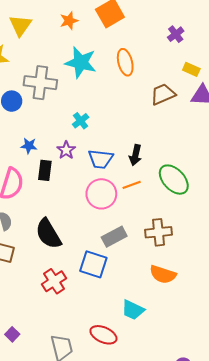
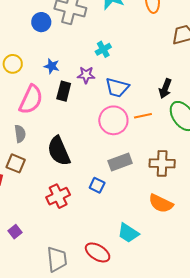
purple star: (66, 150) -> (86, 75), turned 30
black arrow: (135, 155) -> (165, 88), moved
blue square: (93, 264) -> (97, 185), size x0.6
purple square: (12, 334) -> (15, 232), moved

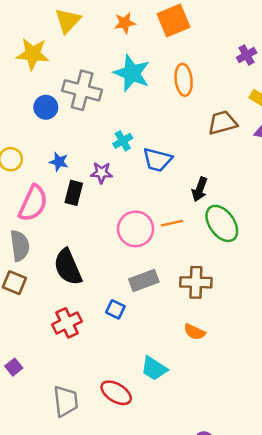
blue trapezoid: (117, 88) -> (157, 160), moved
gray semicircle: (20, 134) -> (20, 246), size x1.4
orange semicircle: (161, 203) -> (194, 332), size x0.7

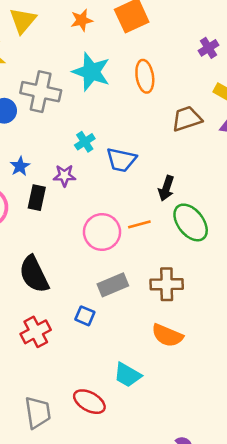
blue star: (59, 162) -> (20, 166), turned 30
orange semicircle: (194, 332) -> (167, 335), size x1.4

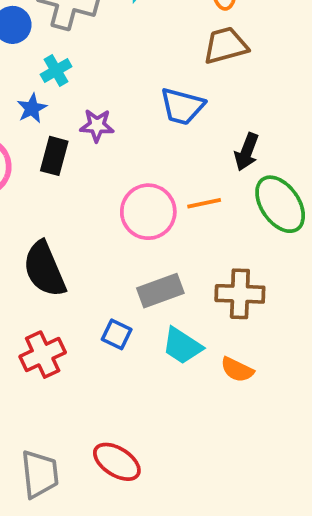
brown trapezoid: (187, 119) -> (226, 45), moved
cyan cross: (85, 142) -> (56, 71), moved
orange semicircle: (167, 335) -> (237, 370), size x0.7
cyan trapezoid: (127, 375) -> (182, 346), moved

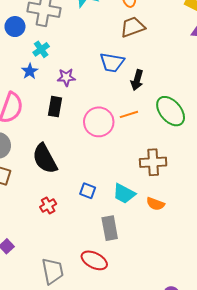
black arrow: (247, 152) -> (137, 80), moved
black rectangle: (54, 156) -> (55, 107), moved
gray rectangle: (160, 291) -> (110, 228), moved, turned -75
red cross: (43, 355) -> (48, 205), size x0.7

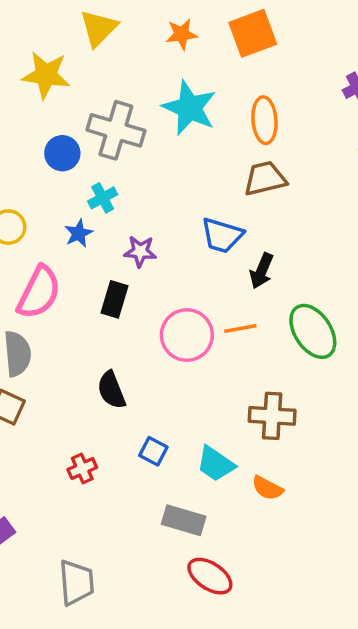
black semicircle: (45, 159) -> (111, 390), moved, size x0.7
gray rectangle: (110, 228) -> (184, 520), turned -70
red ellipse: (94, 260) -> (210, 576), moved

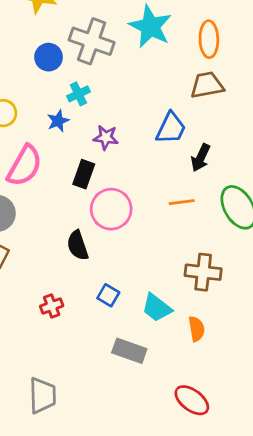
blue trapezoid: (222, 235) -> (171, 128), turned -84
pink circle: (187, 335) -> (111, 209), moved
orange semicircle: (267, 488) -> (197, 329), turned -130
red ellipse: (210, 576) -> (192, 400), moved

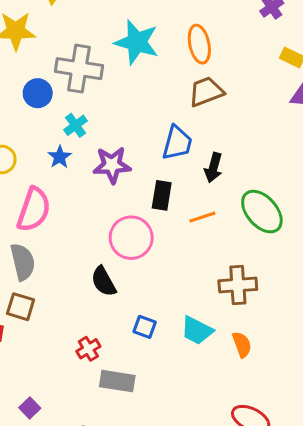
purple star: (106, 137) -> (112, 165), size x1.4
black rectangle: (84, 174) -> (162, 195), moved
gray rectangle: (129, 351) -> (117, 381), moved

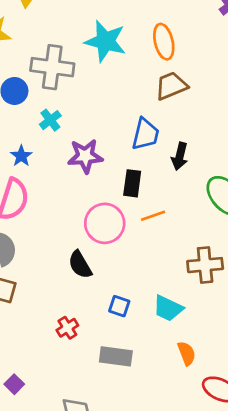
blue star: (60, 157) -> (21, 156), moved
orange line: (202, 217) -> (153, 216), moved
orange semicircle: (242, 345) -> (187, 353), moved
gray rectangle: (117, 381) -> (116, 356), moved

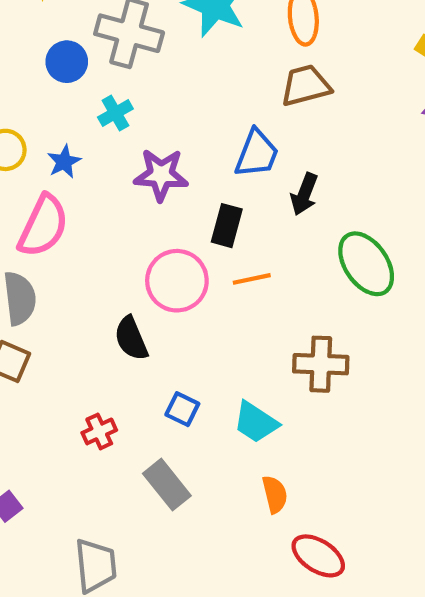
gray rectangle: (116, 356) -> (167, 485), turned 36

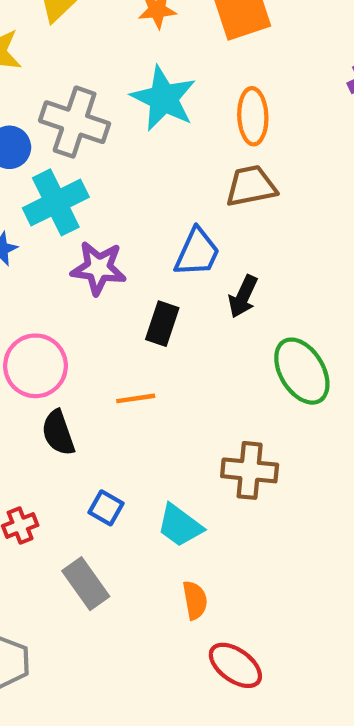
cyan cross: (115, 113) -> (56, 202), size x1.8
orange line: (252, 279) -> (136, 398), moved
pink circle: (177, 281) -> (35, 366), moved

